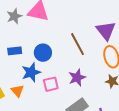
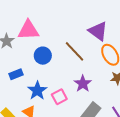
blue circle: (43, 53) -> (43, 56), moved

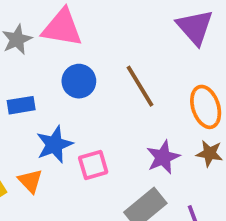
purple triangle: (98, 31) -> (195, 27), moved
purple star: (83, 84) -> (163, 157), moved

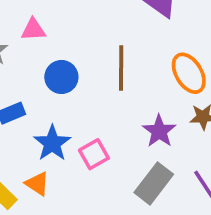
pink triangle: (62, 28) -> (33, 30), size x0.6
brown line: (140, 86) -> (121, 68), turned 45

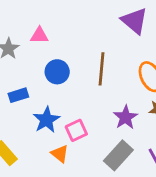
orange triangle: (37, 184) -> (60, 154), moved

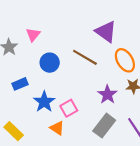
purple triangle: (134, 21) -> (106, 32), moved
pink triangle: (39, 35) -> (33, 35), turned -48
brown line: (101, 69) -> (85, 57), turned -60

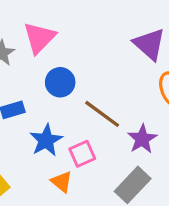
pink triangle: (33, 35) -> (39, 38), size x1.5
brown line: (85, 57) -> (102, 114), moved

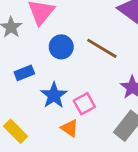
brown line: (102, 114) -> (102, 48), moved

